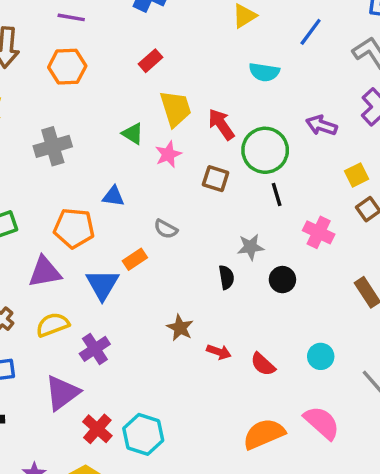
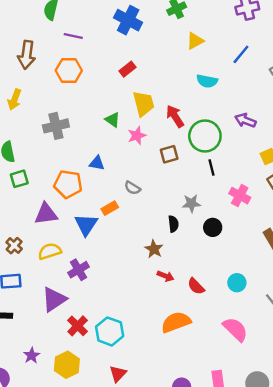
brown square: (216, 179) -> (169, 154), turned -36
brown star: (180, 328) -> (154, 249), moved
orange semicircle: (264, 434) -> (176, 322), moved

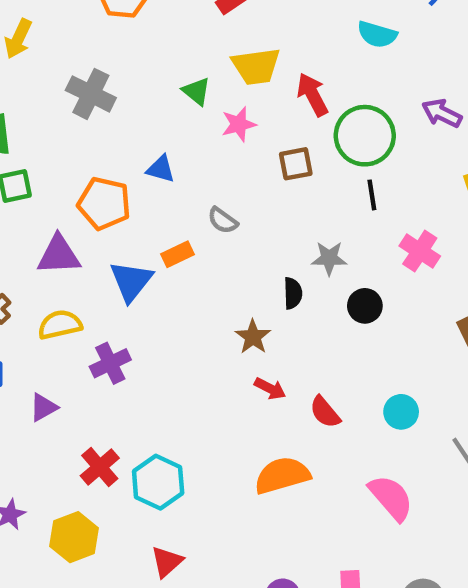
yellow trapezoid: (143, 104) -> (256, 66), turned 92
gray cross: (56, 126) -> (91, 94), turned 35
purple triangle: (54, 299) -> (43, 407), moved, size x0.6

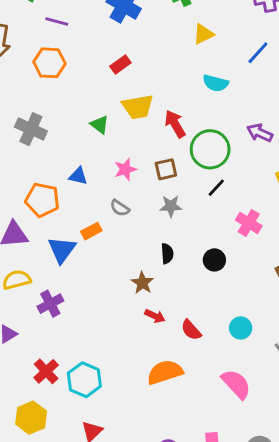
pink star: (239, 124) -> (125, 169), moved
black line: (372, 195) -> (216, 188), turned 54
gray star: (329, 258) -> (171, 206), moved

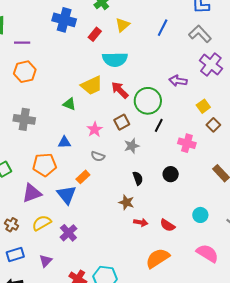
red rectangle: (120, 64) -> (95, 34), moved
cyan semicircle: (216, 83) -> (115, 59), moved, size x1.4

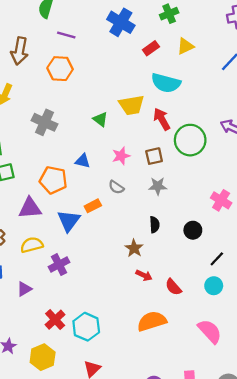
black line: (159, 125) -> (217, 259), moved

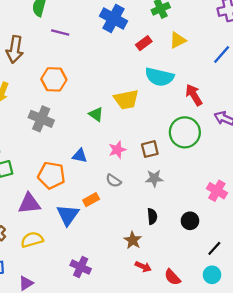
orange hexagon: (60, 69) -> (54, 79), moved
red arrow: (162, 119) -> (194, 95), moved
purple cross: (59, 265) -> (81, 267), moved, turned -36

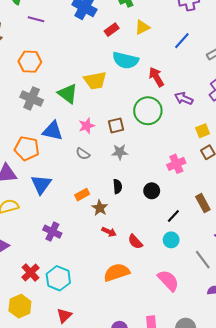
green triangle: (96, 114) -> (68, 94), size x1.5
gray cross: (41, 119) -> (32, 98), moved
blue triangle: (80, 156) -> (53, 131), size x1.5
pink cross: (217, 191) -> (176, 164), turned 36
orange rectangle: (91, 200) -> (82, 195), moved

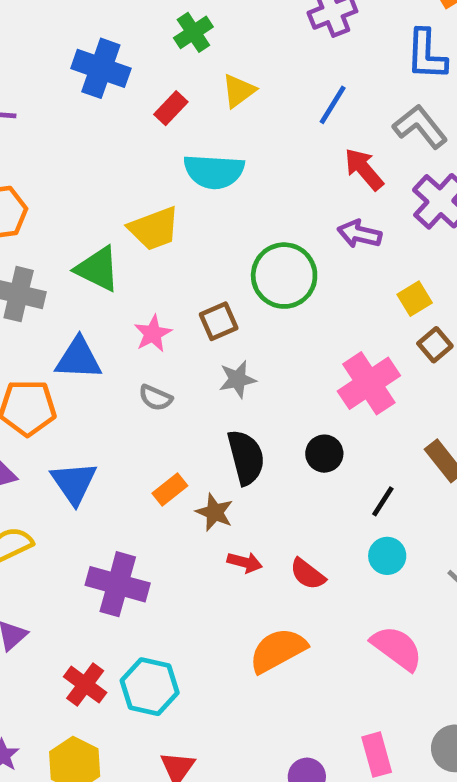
red arrow: (156, 77) -> (364, 169), moved
pink cross: (176, 164) -> (369, 383), size x1.4
black semicircle: (117, 186) -> (246, 457), size x1.6
purple cross: (52, 232) -> (118, 584), size x1.4

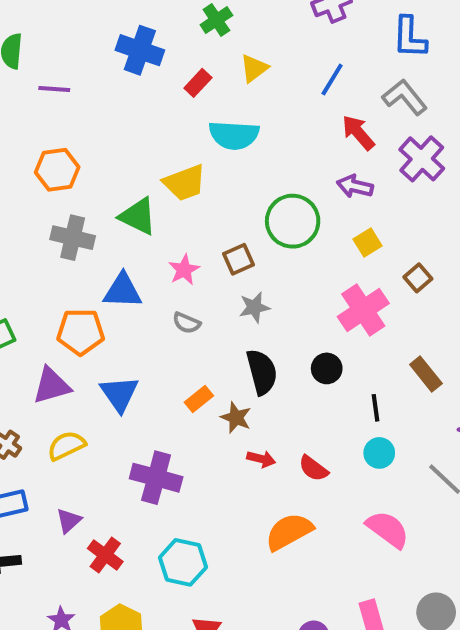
yellow square: (415, 299) -> (367, 243), moved
black line: (383, 501) -> (375, 408), turned -40
red cross: (85, 685) -> (105, 555), moved

